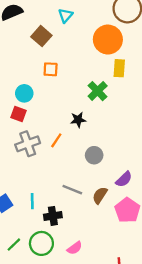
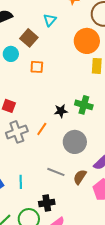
green cross: (98, 91) -> (84, 105), moved, turned -30
cyan circle: (24, 93) -> (11, 54), moved
gray circle: (94, 155) -> (75, 142), size x1.5
black cross: (53, 216) -> (47, 203), moved

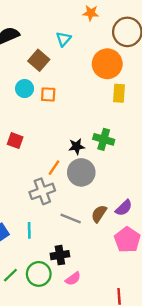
cyan circle: (11, 54) -> (25, 89), moved
gray cross: (17, 132) -> (42, 191), moved
gray circle: (75, 142) -> (81, 172), moved
brown semicircle: (80, 177) -> (99, 214), moved

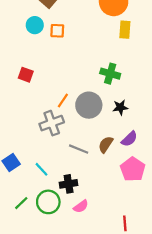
black star: (77, 146) -> (120, 107), moved
cyan line: (29, 230) -> (42, 169), moved, turned -42

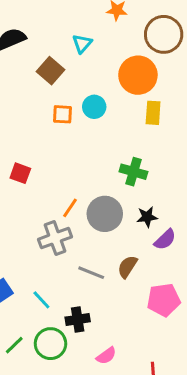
cyan circle: (35, 25) -> (94, 107), moved
purple semicircle: (129, 139) -> (165, 240), moved
pink pentagon: (133, 169) -> (164, 300), turned 30
pink semicircle: (81, 206) -> (106, 356), moved

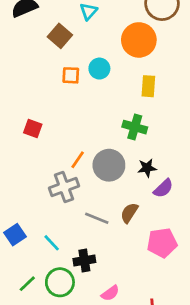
yellow rectangle: (153, 113) -> (148, 86), moved

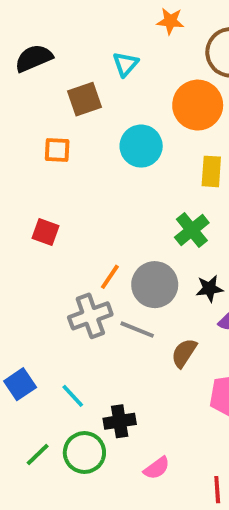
brown square: (60, 36) -> (84, 99), turned 30
cyan circle: (99, 69) -> (141, 146), size x1.4
orange square: (71, 75) -> (57, 150), moved
green cross: (135, 127) -> (192, 230), turned 35
gray line: (97, 218) -> (137, 330), moved

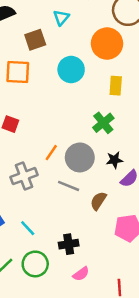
orange square: (57, 150) -> (18, 72), size x1.5
gray cross: (90, 316) -> (24, 176), moved
black cross: (120, 421) -> (69, 244), moved

